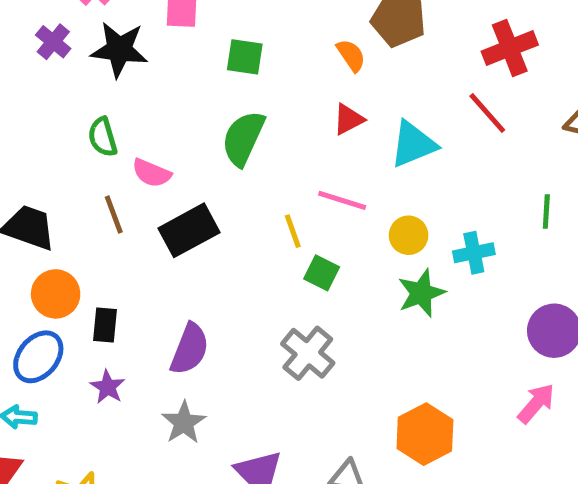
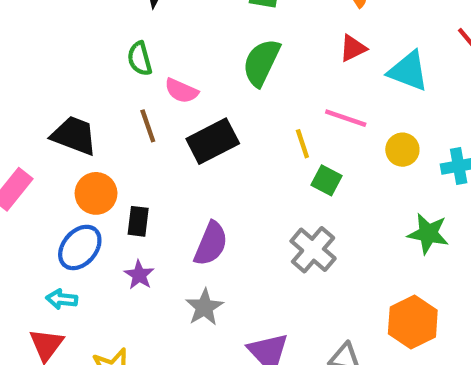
cyan triangle: (413, 144) -> (408, 71), turned 42
green star: (421, 293) -> (428, 234), moved, turned 30

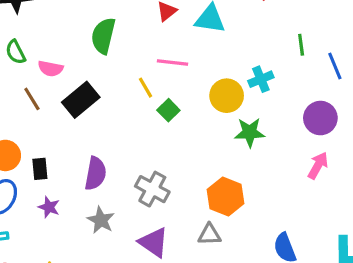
yellow circle: (402, 150) -> (227, 96), moved, size x1.4
green square: (326, 180) -> (168, 110), turned 30
gray cross: (313, 250) -> (152, 189), moved
orange hexagon: (413, 322) -> (226, 196), moved

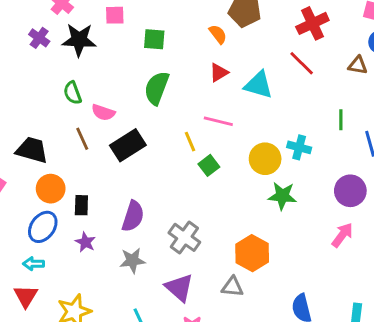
cyan cross: (261, 79) -> (299, 147), turned 30
gray star: (101, 220) -> (132, 260), turned 30

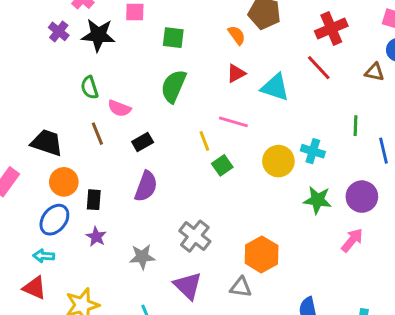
black rectangle: (128, 145) -> (143, 142), size x0.6
green star: (282, 196) -> (318, 200), moved
purple semicircle: (133, 216) -> (146, 186), moved
red triangle: (26, 296) -> (35, 288), turned -40

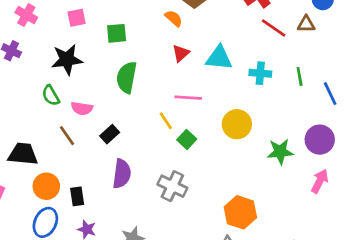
black star: (98, 35) -> (67, 60), moved
red line: (319, 68) -> (274, 28), moved
cyan cross: (313, 151) -> (260, 73), moved
gray cross: (195, 236) -> (172, 186), moved

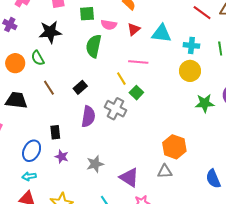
pink semicircle: (82, 108) -> (109, 25), moved
yellow circle: (237, 124) -> (190, 71), moved
orange circle: (46, 186) -> (15, 63), moved
gray cross: (172, 186) -> (116, 109), moved

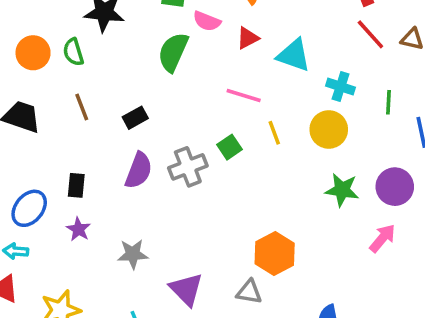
yellow line: (121, 79) -> (274, 133), moved
gray cross: (116, 109) -> (188, 167), turned 30

